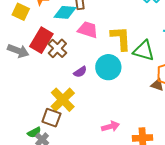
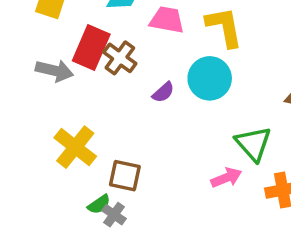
green triangle: (144, 51) -> (253, 144), moved, turned 40
yellow cross: (63, 100) -> (75, 147), moved

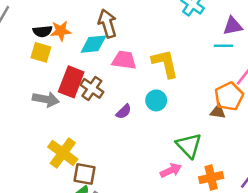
cyan circle: (210, 78) -> (156, 100), size x0.7
brown square: (125, 176) -> (84, 174), moved

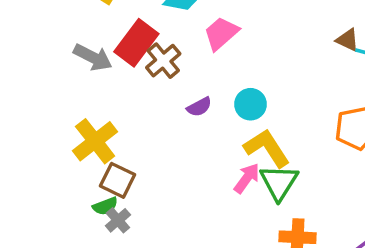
pink trapezoid: (124, 60) -> (221, 33), turned -65
yellow L-shape: (165, 64) -> (267, 148), moved, turned -36
brown triangle: (218, 112) -> (348, 40), moved
pink arrow: (171, 170) -> (247, 178), moved, turned -45

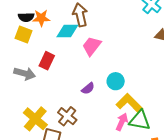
red rectangle: (136, 43) -> (47, 61), size x0.7
brown cross: (163, 61) -> (67, 116), moved
green triangle: (279, 182) -> (140, 120), turned -40

